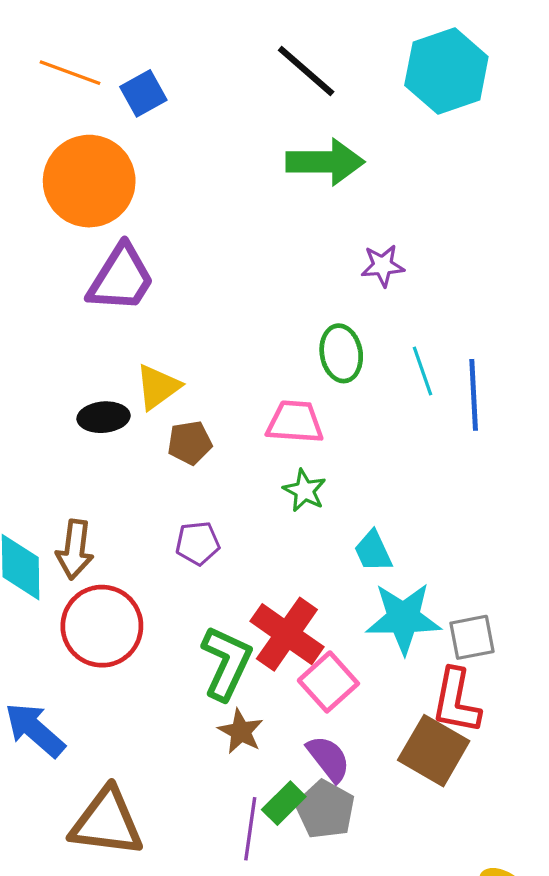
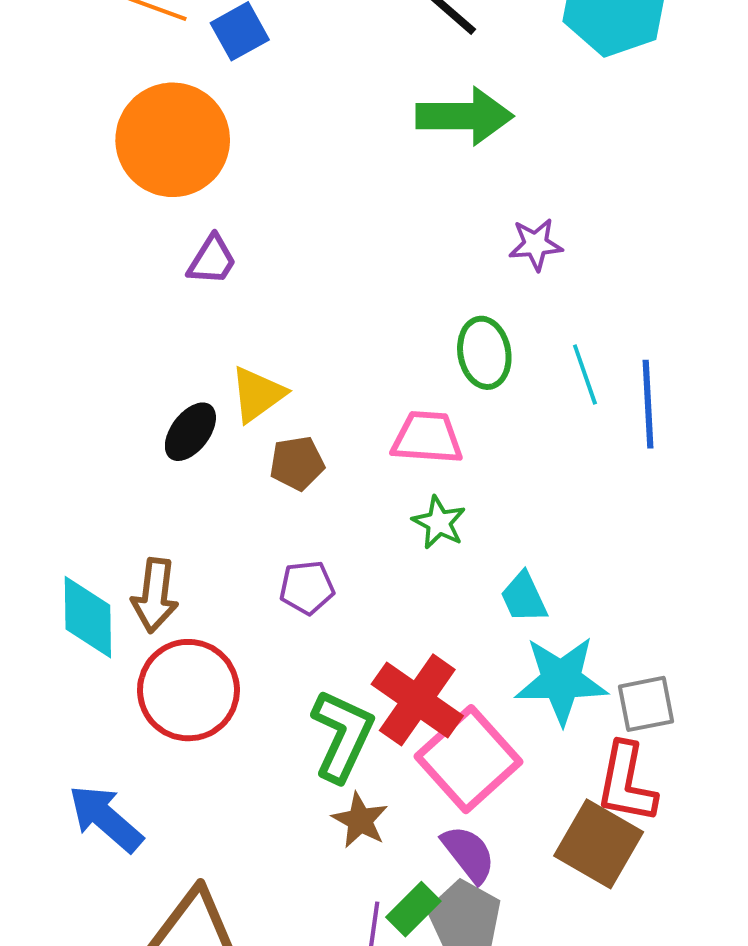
purple trapezoid: (121, 278) -> (212, 260), size x0.6
black ellipse: (104, 417) -> (190, 432), turned -48
pink square: (328, 682) -> (469, 759), size x1.4

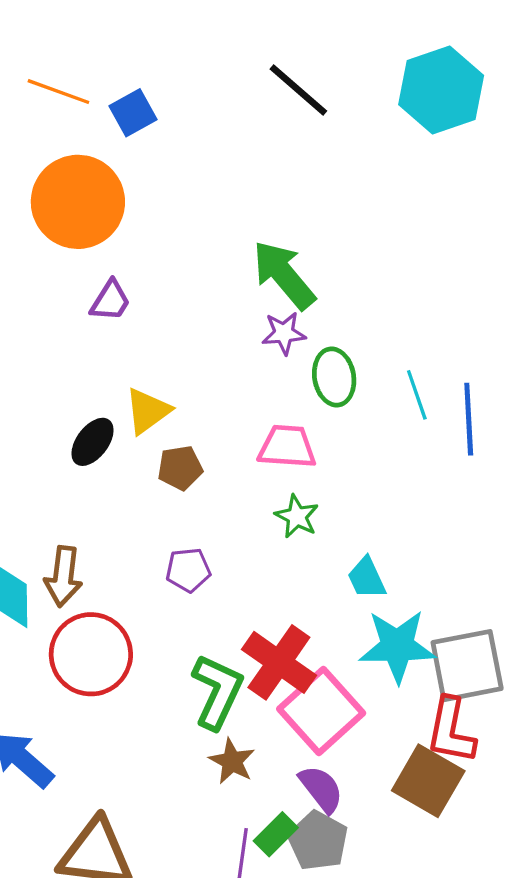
green arrow: (465, 116) -> (284, 275), moved, turned -130
purple star: (536, 244) -> (284, 333), moved
gray square: (646, 704) -> (467, 666), size x1.6

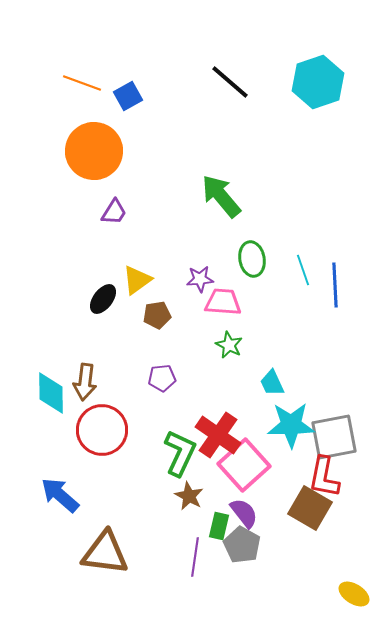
purple star: (284, 333) -> (200, 279), moved
green rectangle: (276, 834) -> (219, 526), moved, turned -32

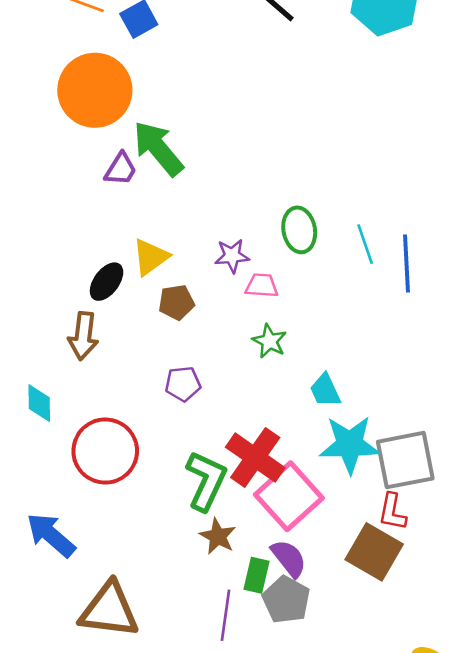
green arrow: (221, 196) -> (158, 148), moved
pink trapezoid: (223, 302) -> (262, 285), size x0.7
brown arrow: (85, 382) -> (83, 336), moved
cyan diamond: (51, 393) -> (39, 403), size x0.7
red L-shape: (324, 477) -> (392, 512), size x0.7

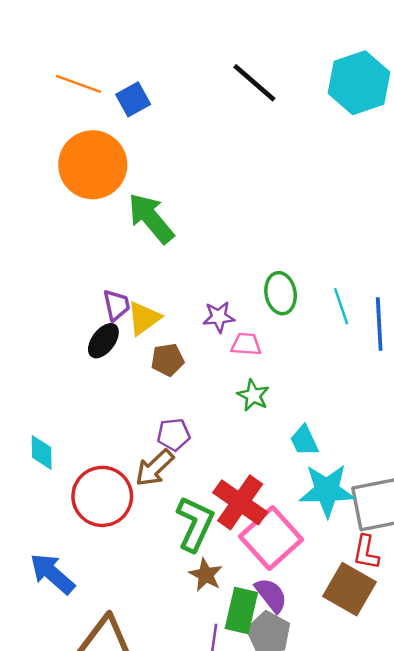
purple trapezoid: (121, 169) -> (116, 305), moved, turned -44
brown arrow: (83, 336) -> (155, 468), moved, turned 39
green rectangle: (257, 575) -> (241, 611), size x1.4

